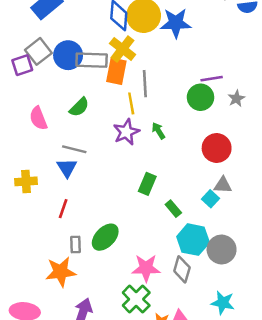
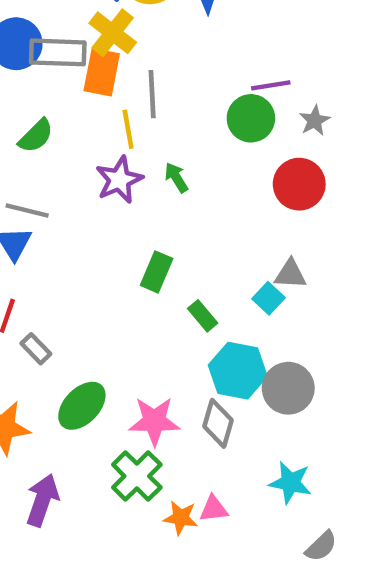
red circle: (217, 148) -> (299, 184), moved
green ellipse: (105, 237) -> (82, 406), moved
gray rectangle: (76, 245) -> (36, 349), moved, turned -42

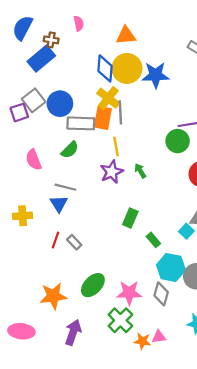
gray rectangle: (58, 52) -> (81, 123), moved
gray line: (152, 94) -> (120, 112), moved
gray rectangle: (36, 349) -> (74, 242), moved

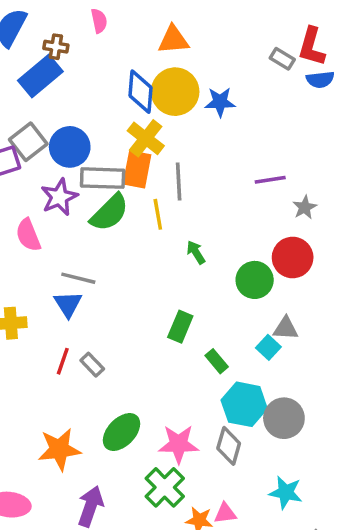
blue star: (156, 75) -> (220, 102), size x0.7
gray line: (120, 112) -> (179, 181), moved
green circle: (178, 141) -> (255, 280), moved
green semicircle: (70, 150) -> (109, 213), moved, size x1.4
purple star: (112, 172) -> (59, 197), moved

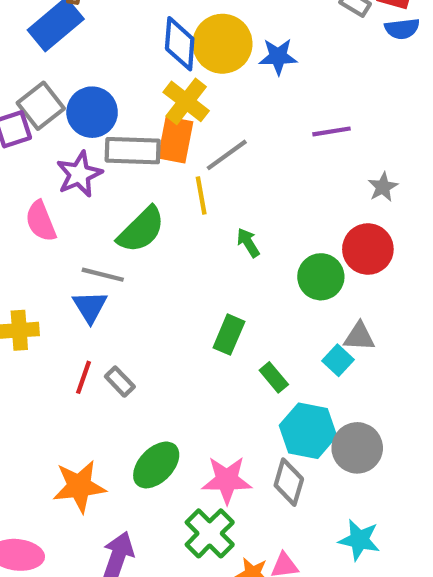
purple line: (270, 180) -> (332, 131), moved
gray line: (179, 181) -> (227, 155), turned 57
green semicircle: (109, 213) -> (141, 230), moved

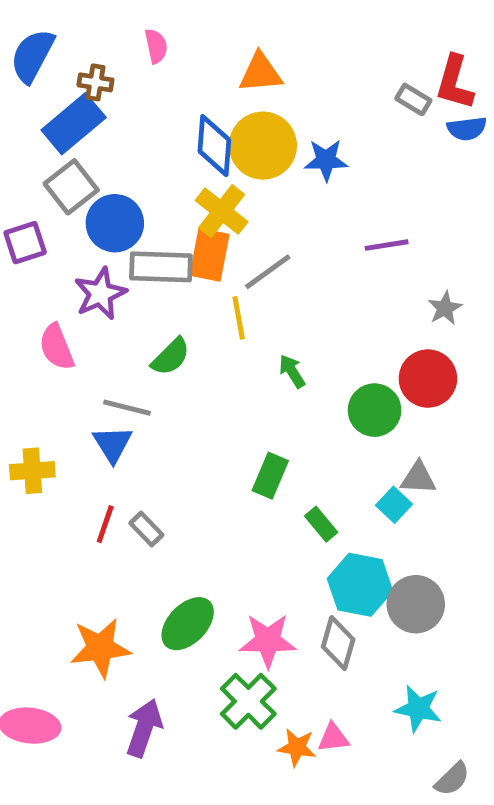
gray square: (41, 106) -> (71, 187), moved
green semicircle: (141, 230) -> (171, 357), size x0.7

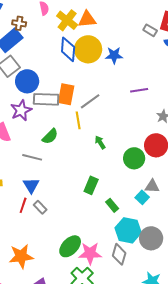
yellow cross: (222, 211) -> (67, 20), moved
blue triangle: (112, 444) -> (31, 185), moved
green ellipse: (188, 624) -> (70, 246), moved

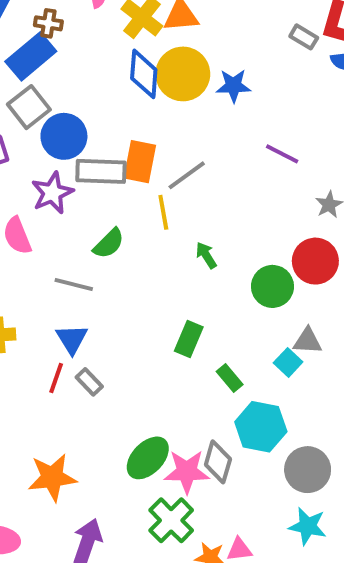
purple line: (139, 90) -> (282, 154), turned 36
gray circle: (151, 238) -> (308, 470), moved
gray diamond: (119, 254) -> (218, 462), moved

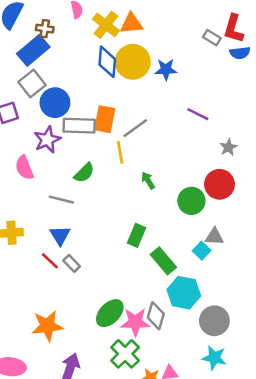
red line: (56, 378) -> (50, 261), turned -66
green rectangle: (230, 378) -> (163, 261), size x1.5

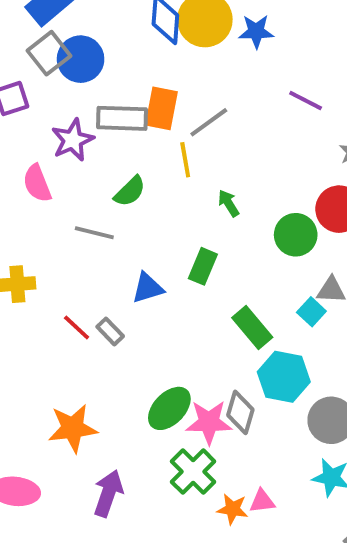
blue circle: (55, 103) -> (81, 59), moved
blue triangle: (60, 235) -> (148, 288), moved, turned 45
green rectangle: (137, 235) -> (203, 266), moved

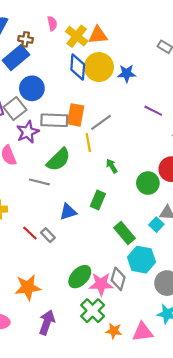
gray square: (49, 53) -> (15, 109), moved
green semicircle: (130, 191) -> (59, 160), size x1.4
pink triangle: (262, 501) -> (143, 332), moved, size x1.5

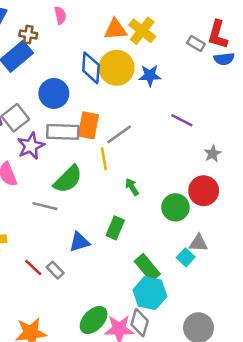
yellow cross: (77, 36) -> (142, 31), moved
blue circle: (32, 88) -> (54, 93), moved
cyan hexagon: (142, 260) -> (150, 293), moved

